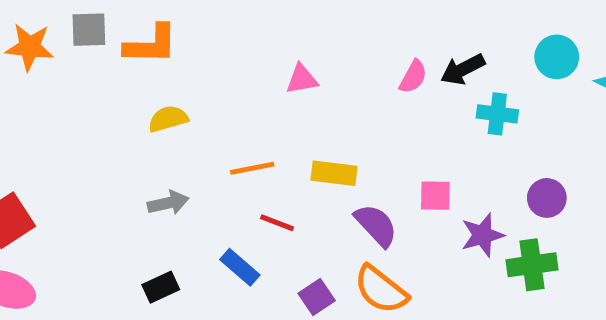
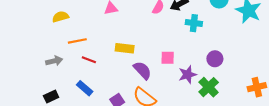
yellow semicircle: (168, 119) -> (60, 17), moved
orange line: (252, 168) -> (77, 41), moved
red line: (277, 223) -> (89, 60), moved
green cross: (532, 265) -> (209, 87), turned -36

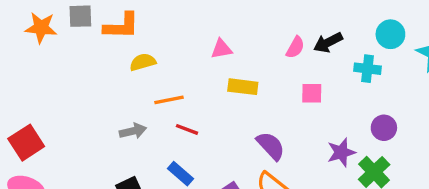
cyan cross: (194, 23) -> (367, 69), moved
yellow rectangle: (125, 48) -> (243, 87), moved
pink square: (168, 58) -> (312, 93), moved

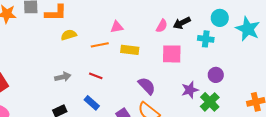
pink square: (312, 93) -> (172, 54), size x1.5
orange line: (169, 100) -> (100, 45), moved

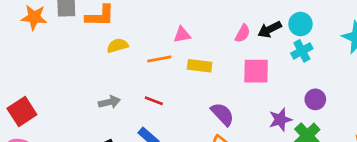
cyan circle: (220, 18) -> (300, 24), moved
cyan cross: (206, 39) -> (302, 51), turned -35

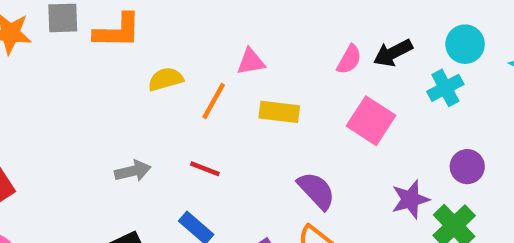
cyan circle: (300, 24) -> (465, 44), moved
yellow semicircle: (117, 46) -> (166, 79), moved
orange line: (159, 59) -> (214, 101), turned -50
pink square: (256, 71) -> (371, 121), turned 32

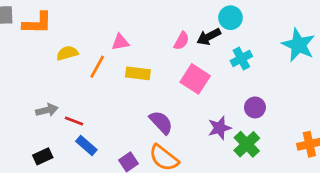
cyan circle: (465, 44) -> (230, 18), moved
red line: (205, 169) -> (74, 121), moved

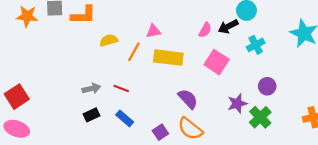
yellow rectangle: (138, 73) -> (168, 58), size x1.4
red line: (74, 121) -> (121, 89), moved
black rectangle: (43, 156) -> (91, 115), moved

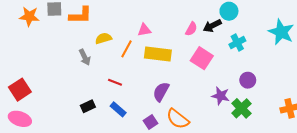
gray arrow: (91, 89) -> (85, 57), moved, turned 77
purple semicircle: (188, 99) -> (161, 92), moved, turned -108
purple star: (237, 103) -> (221, 96), turned 30

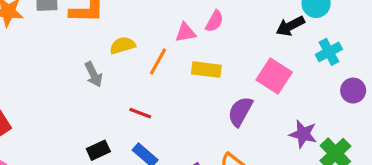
pink semicircle: (191, 29) -> (214, 21), moved
yellow rectangle: (158, 54) -> (206, 70), size x0.7
purple circle: (248, 80) -> (353, 91), moved
purple semicircle: (161, 92) -> (240, 111), moved

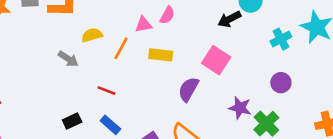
cyan cross: (329, 52) -> (281, 39), moved
gray arrow: (94, 74) -> (68, 59), turned -30
purple circle: (353, 91) -> (281, 83), moved

